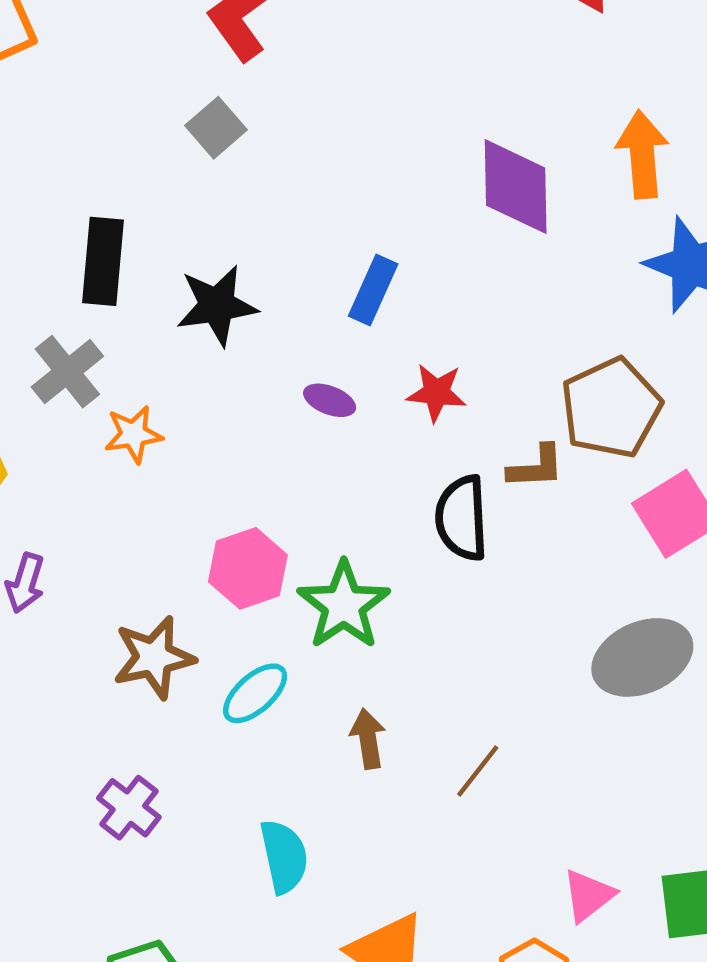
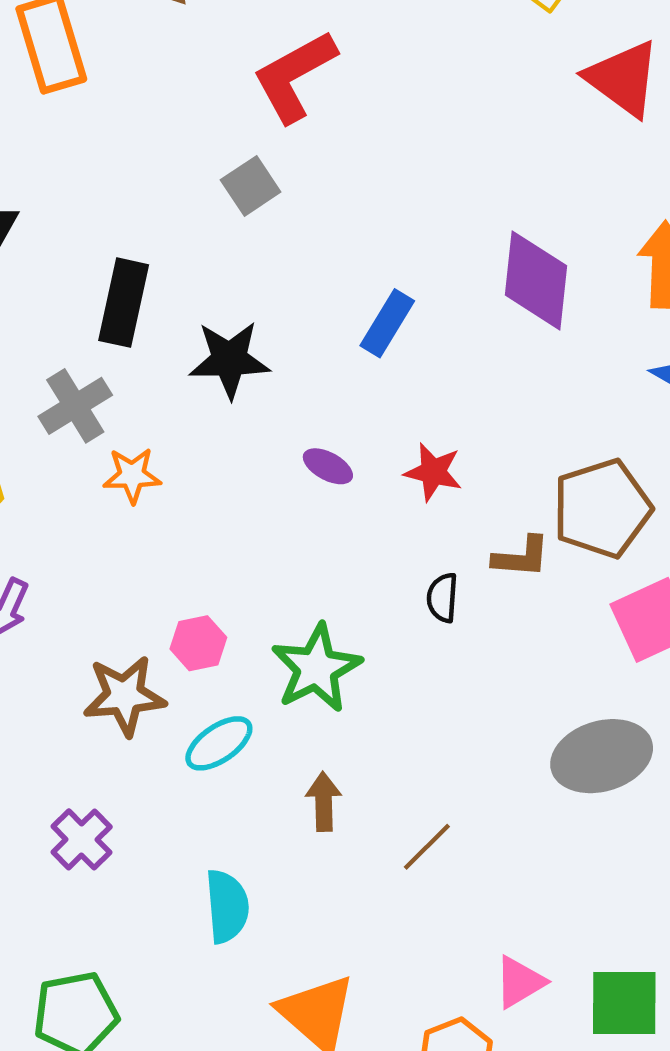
blue rectangle: (373, 290) -> (387, 323), moved
black semicircle: (462, 518) -> (442, 598), size x0.6
pink hexagon: (248, 568) -> (198, 643), moved, size x0.7

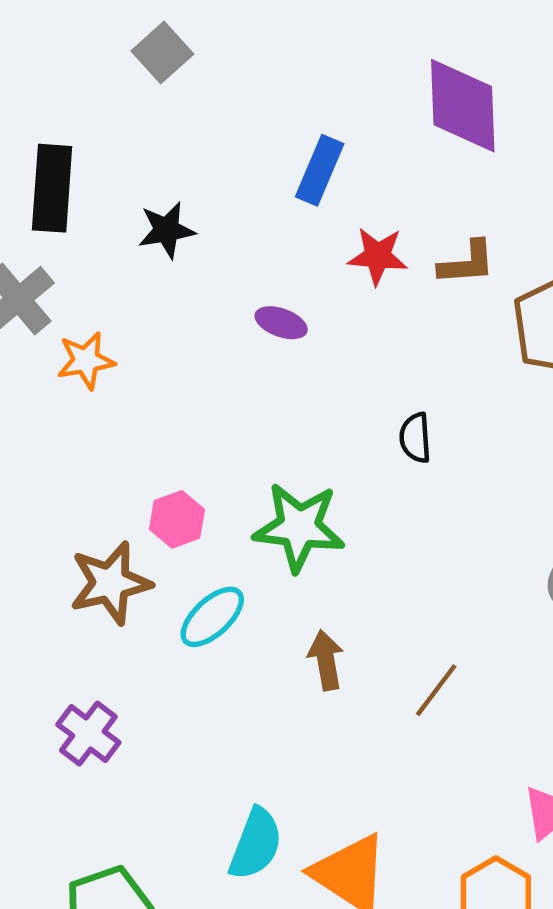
black star: (229, 360) -> (167, 230), size x0.7
red star: (433, 472) -> (378, 256), moved
brown L-shape: (521, 557) -> (467, 263), moved
green star: (316, 668) -> (299, 527), turned -30
cyan semicircle: (227, 906) -> (256, 844), moved, turned 34

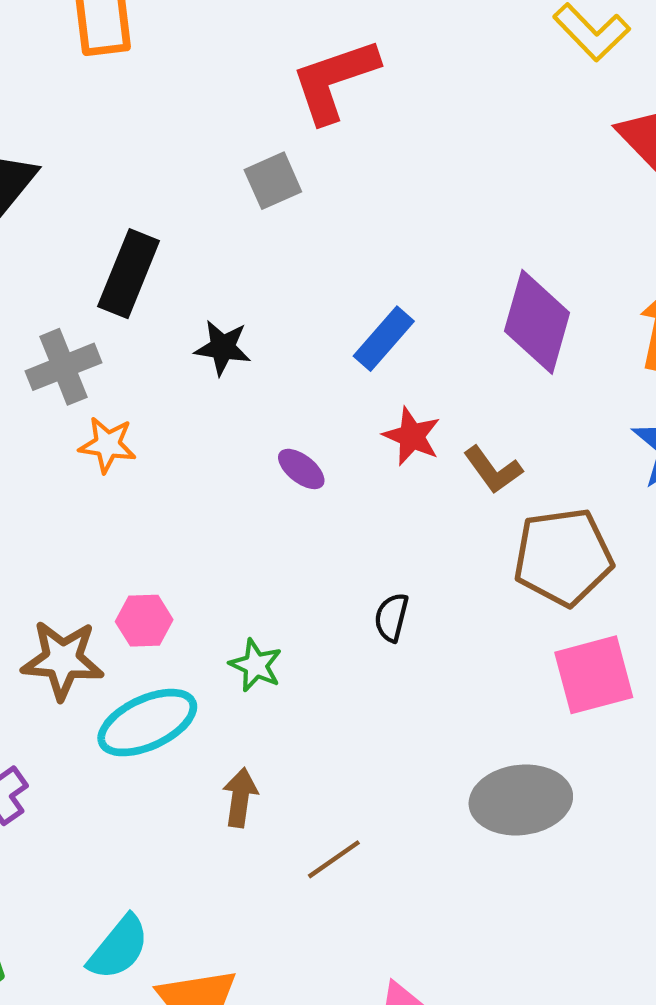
brown L-shape: (467, 263) -> (493, 470), turned 40
green star: (299, 527) -> (256, 665), size x0.6
cyan ellipse: (212, 617) -> (147, 723), size x1.4

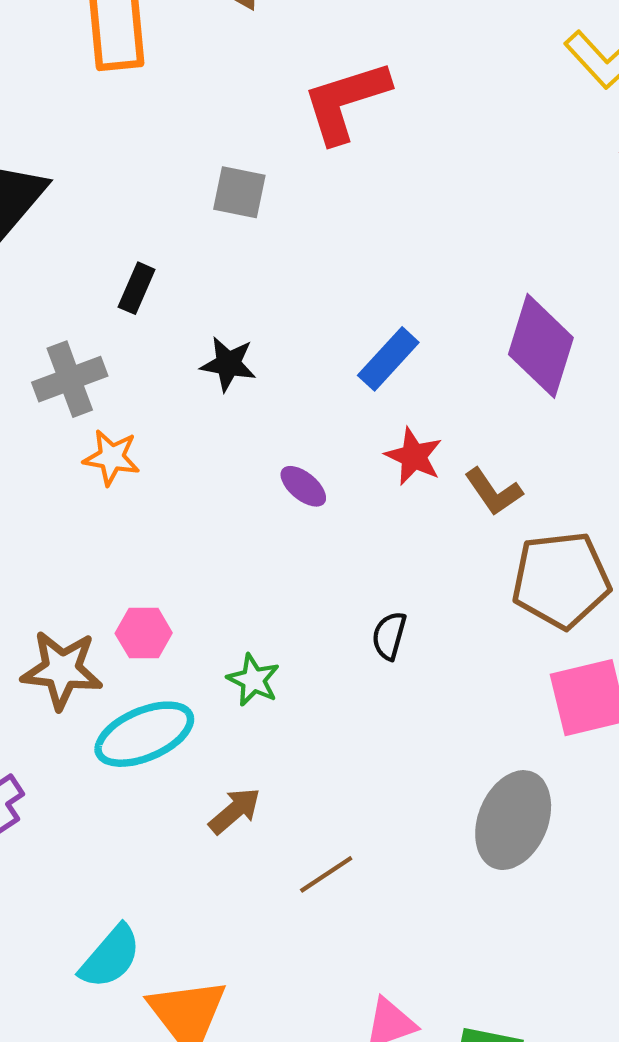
gray square: (273, 181) -> (239, 192), moved, turned 34
black rectangle: (129, 274) -> (137, 288), size x0.6
brown arrow: (240, 797) -> (235, 811), turned 40
gray ellipse: (521, 800) -> (513, 820), turned -62

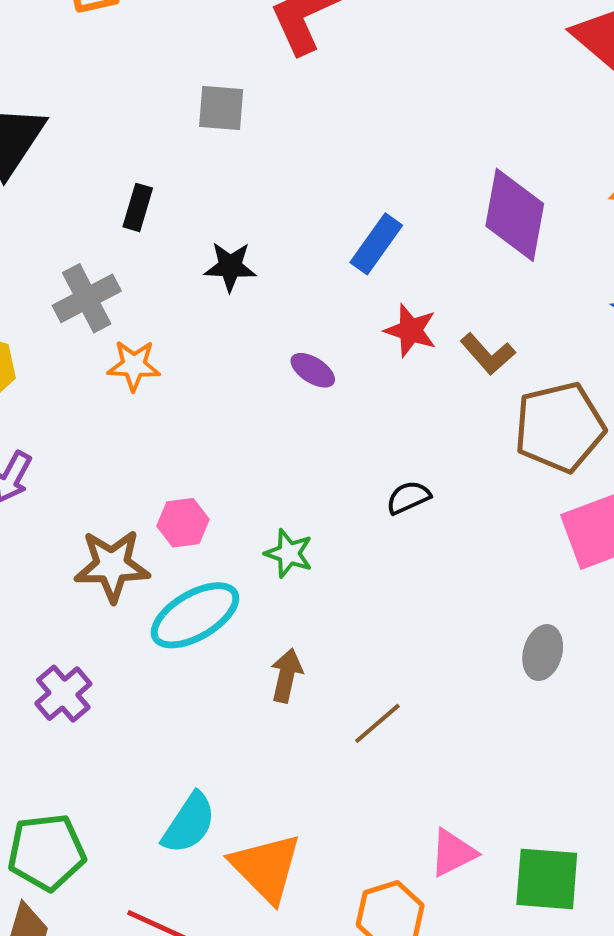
black semicircle: (389, 636) -> (408, 498), turned 57
brown arrow: (235, 811) -> (286, 675), turned -30
gray ellipse: (513, 820) -> (543, 653), size x0.6

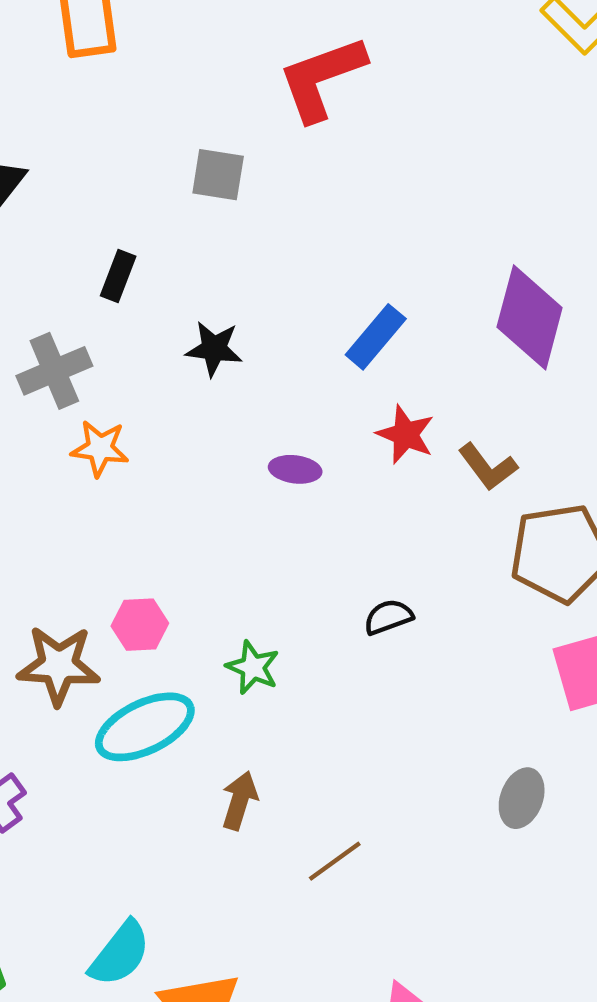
purple ellipse: (313, 370) -> (295, 469), turned -30

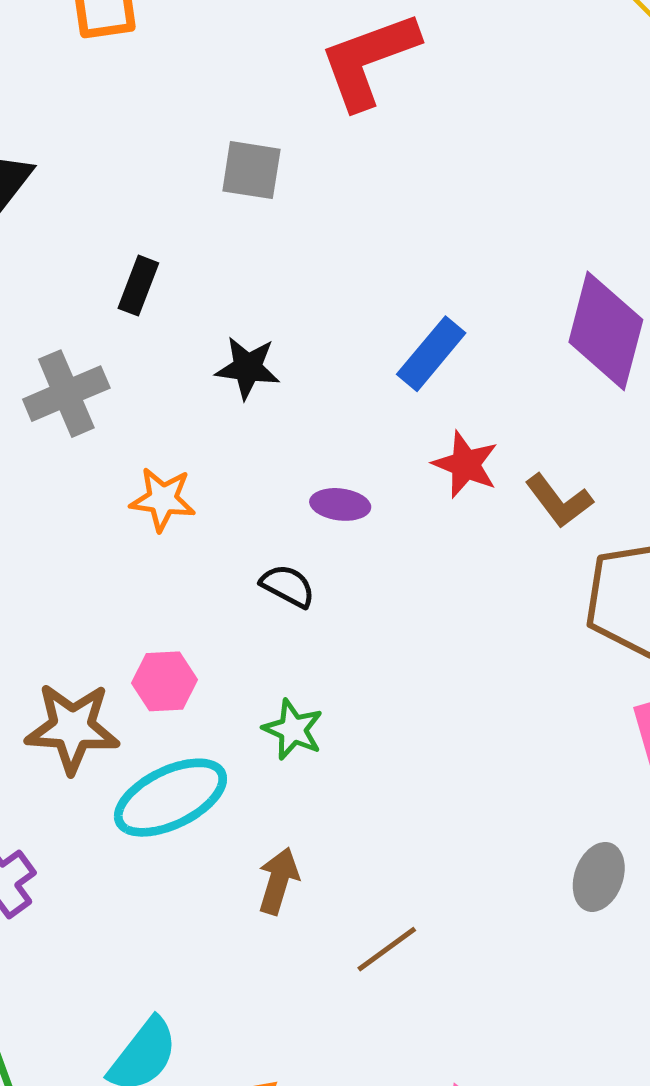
orange star: (100, 448) -> (163, 499), moved
black semicircle: (388, 617) -> (288, 586), moved, turned 48

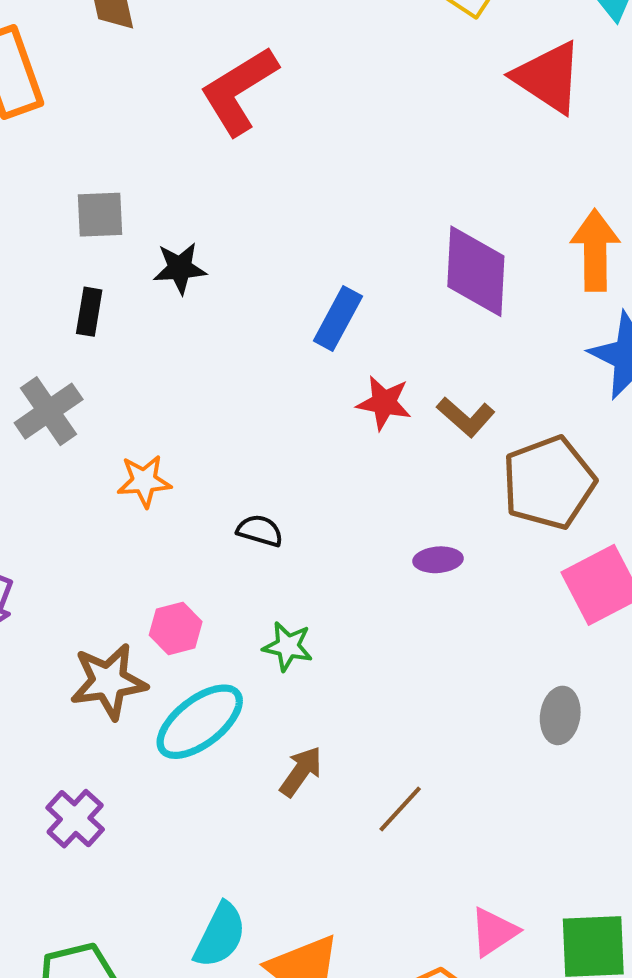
gray square: (251, 170) -> (100, 215), moved
black star: (248, 368) -> (180, 268), moved
purple ellipse: (340, 504) -> (438, 560), moved
brown arrow: (278, 881) -> (301, 771), turned 30

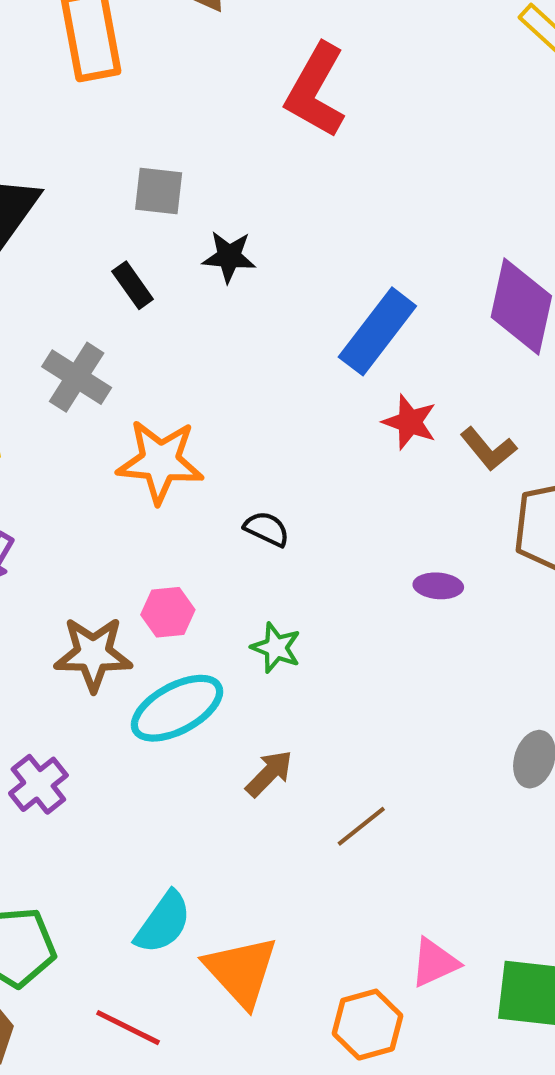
red L-shape: (239, 91) -> (316, 90), turned -38
black rectangle: (89, 312) -> (133, 285), turned -54
blue rectangle: (338, 319) -> (377, 331), size x1.4
gray cross: (49, 411) -> (77, 377), turned -32
orange star: (144, 481) -> (160, 461), size x1.6

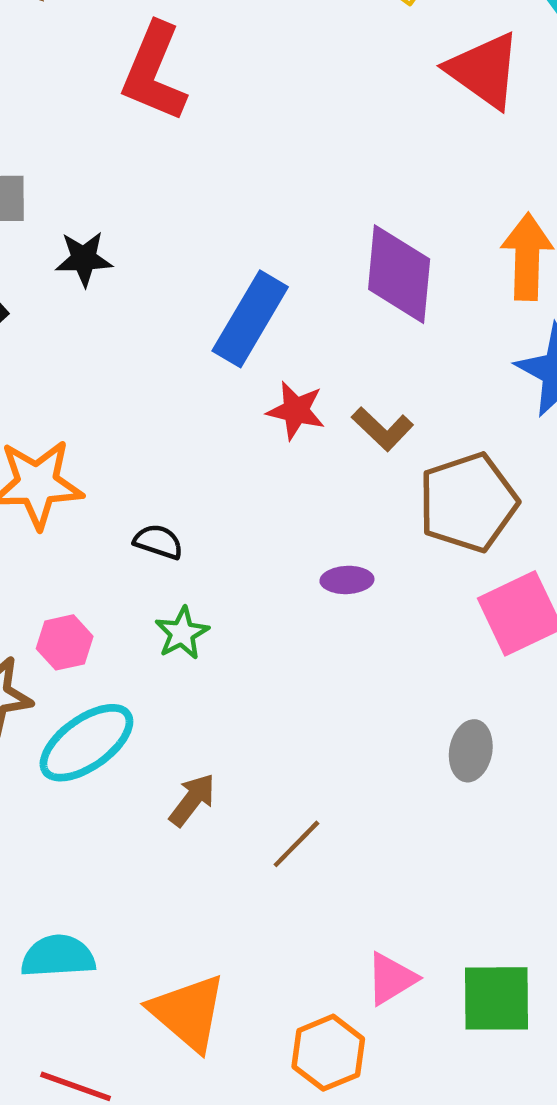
green star: (276, 648) -> (182, 633), moved, turned 30
cyan semicircle: (163, 923) -> (58, 956), moved, turned -122

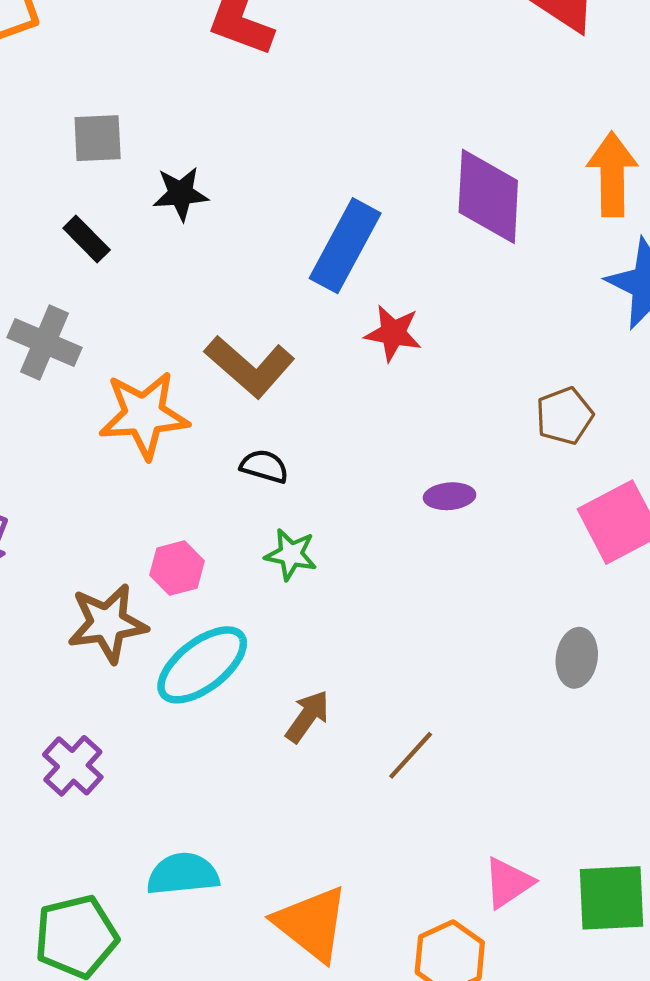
brown L-shape: (382, 429) -> (250, 366), moved, size x1.5
brown pentagon: (468, 502) -> (564, 416), size x0.6
green star: (182, 633) -> (291, 554), turned -30

